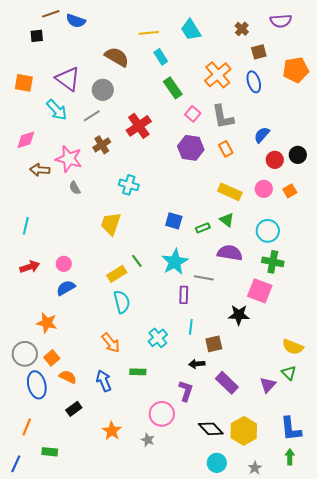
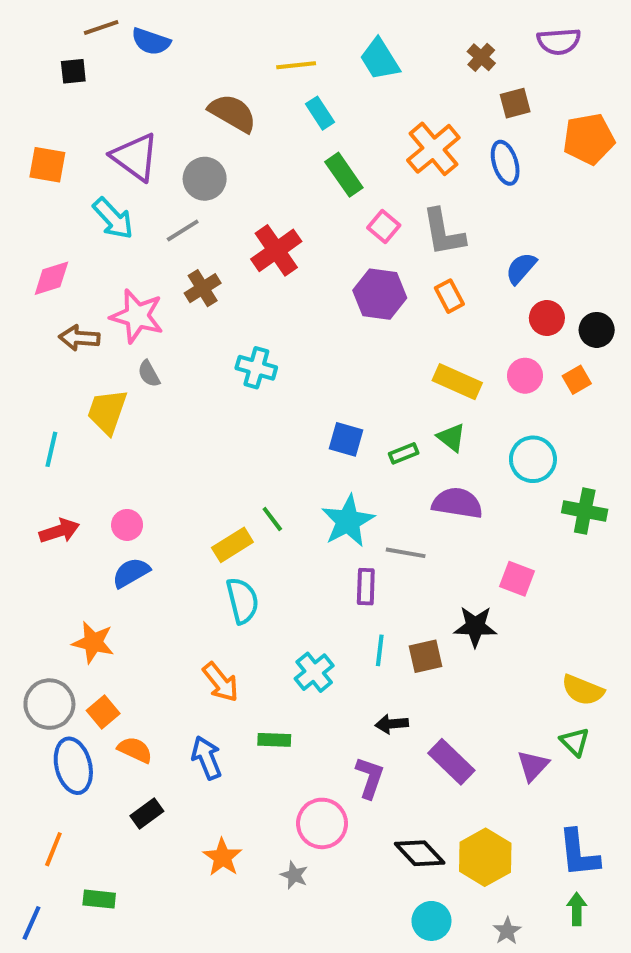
black circle: (298, 155) -> (597, 330), moved
yellow trapezoid: (111, 224) -> (107, 412), moved
green cross: (273, 262) -> (585, 511), moved
pink square: (260, 291) -> (517, 579), size x0.7
brown square: (214, 344) -> (426, 656), moved

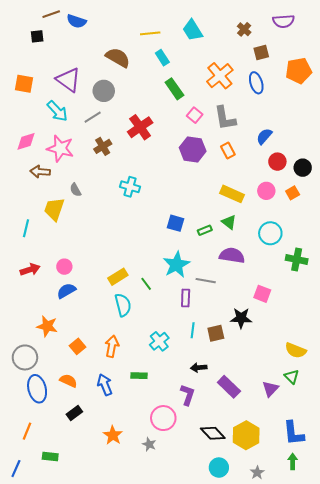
pink star: (137, 316) -> (60, 148), moved
green line: (272, 519) -> (146, 284), moved
orange arrow: (221, 682) -> (112, 346), turned -130
orange square: (103, 712) -> (77, 346), moved

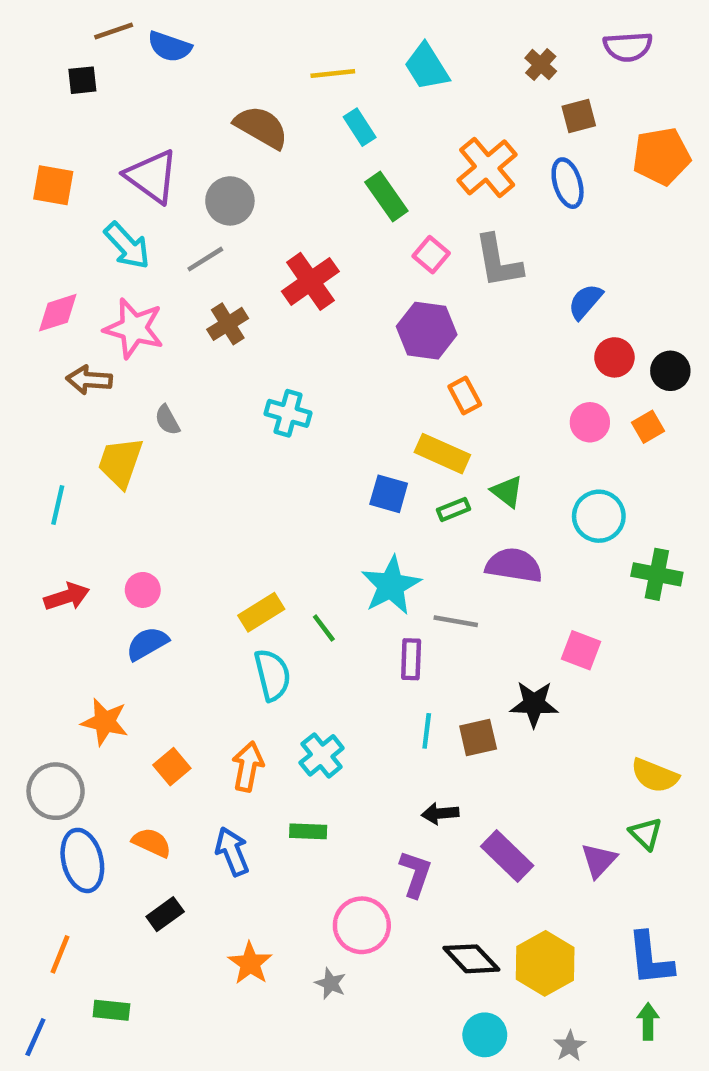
orange rectangle: (228, 150) -> (465, 395), moved
yellow rectangle: (232, 194) -> (442, 454), moved
cyan cross: (159, 341) -> (322, 755), moved

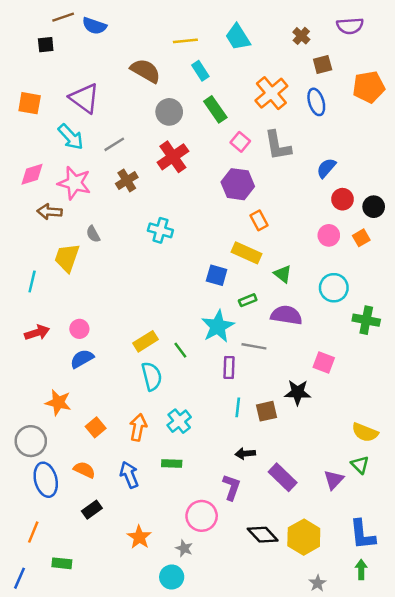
gray circle: (230, 201) -> (169, 112), moved
green rectangle: (453, 509) -> (248, 300), moved
cyan circle: (485, 1035) -> (172, 577), moved

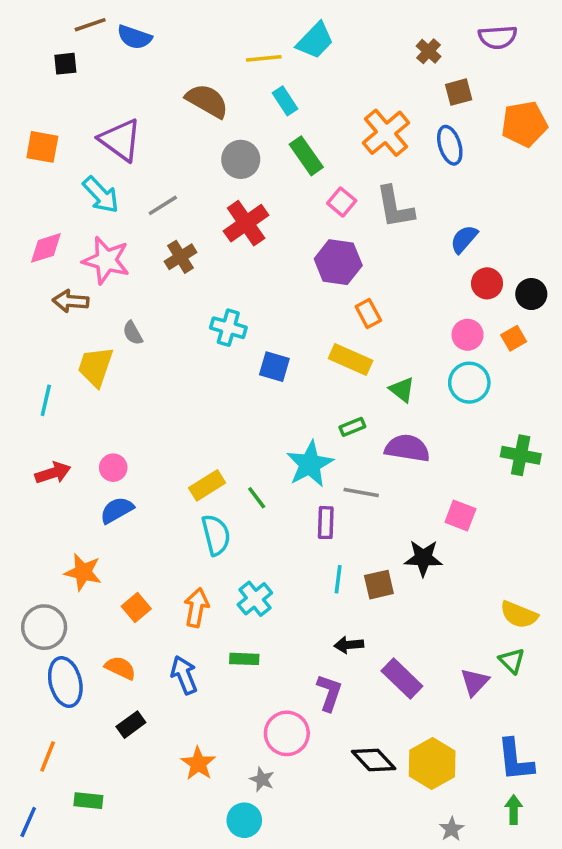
cyan trapezoid: (238, 37) -> (315, 41), moved, turned -104
blue square: (217, 275) -> (274, 367), moved
cyan circle: (334, 288) -> (469, 383), moved

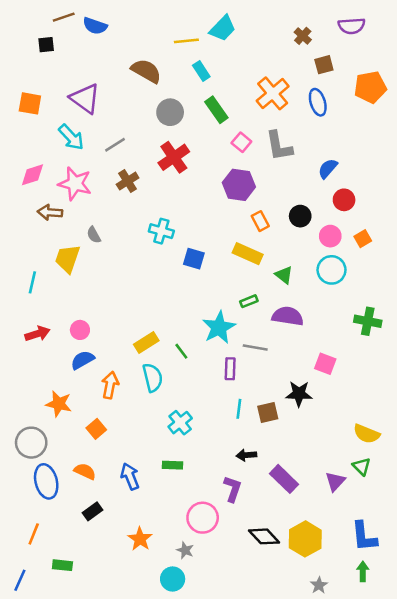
black circle: (531, 294) -> (300, 216), moved
orange arrow: (196, 608) -> (110, 385), moved

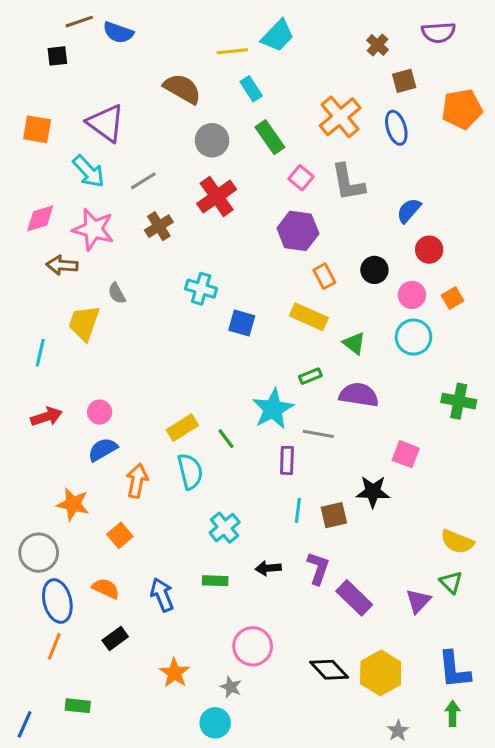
black arrow: (246, 455) -> (268, 568), moved
purple L-shape: (233, 489) -> (318, 568), moved
orange line: (34, 534) -> (54, 646), moved

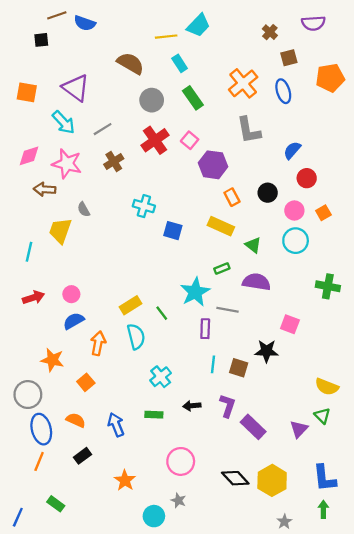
pink square: (301, 178) -> (190, 140), moved
brown square: (334, 515) -> (239, 368), turned 30
gray star: (231, 687) -> (178, 500), moved
green rectangle: (78, 706) -> (56, 504), turned 30

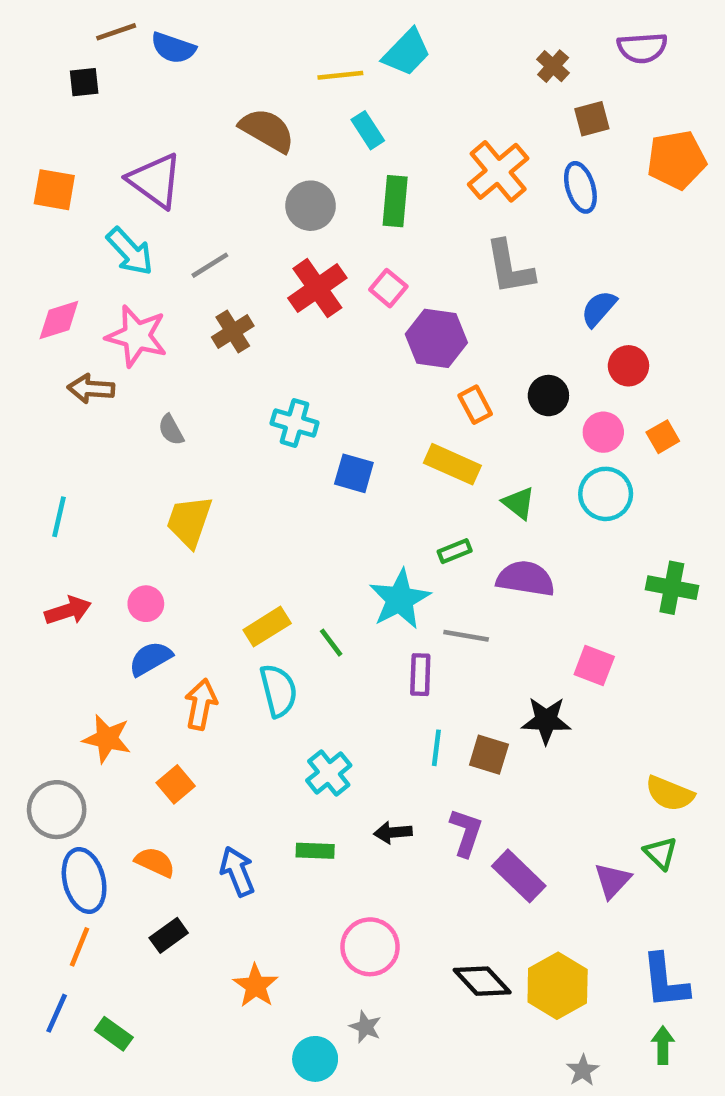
green rectangle: (193, 98) -> (395, 201), turned 40
yellow trapezoid: (60, 231) -> (189, 521), moved
blue line: (18, 517) -> (57, 1013), moved

